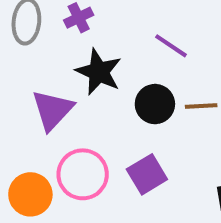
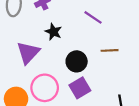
black star: (99, 72) -> (53, 32), size x0.7
black circle: (155, 104) -> (77, 61), moved

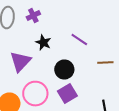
purple line: (93, 17) -> (79, 40), moved
brown line: (110, 50) -> (105, 62), moved

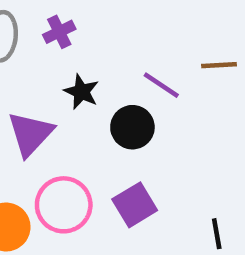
brown line: (105, 62) -> (219, 65), moved
black circle: (64, 70) -> (132, 127), moved

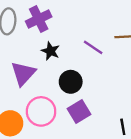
purple cross: (59, 32) -> (39, 19), size x1.5
black circle: (132, 127) -> (71, 82), moved

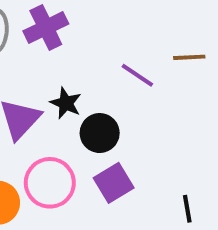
black star: (51, 51) -> (66, 103), moved

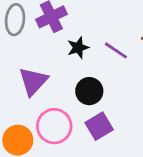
black star: (66, 103) -> (78, 48), moved, turned 30

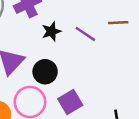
black circle: (89, 91) -> (45, 72), moved

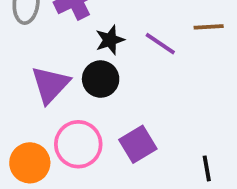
black circle: (45, 72) -> (101, 79), moved

